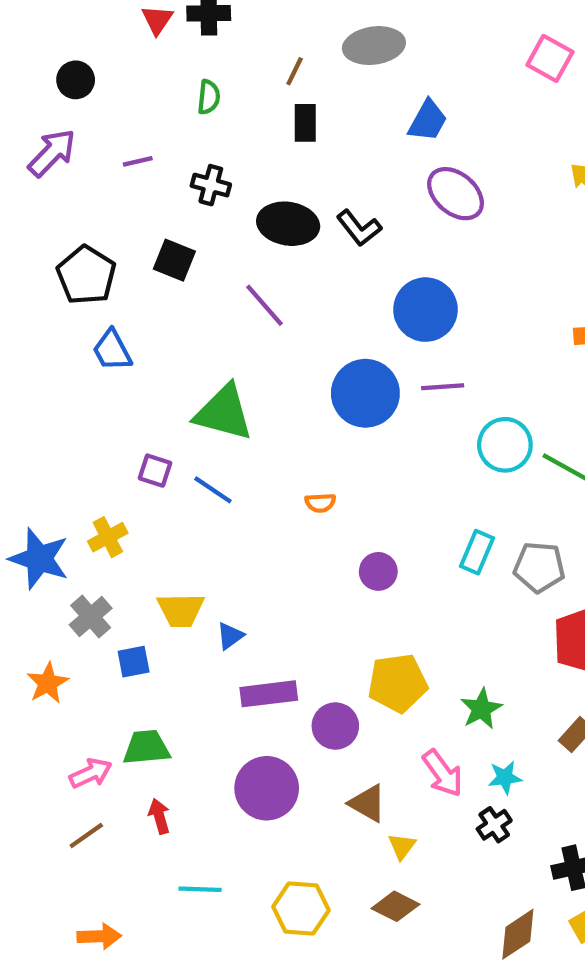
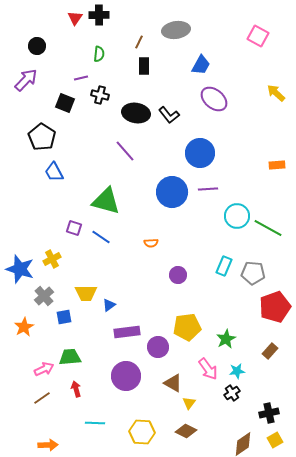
purple line: (138, 161) -> (81, 78), moved
black square: (174, 260) -> (65, 103), moved

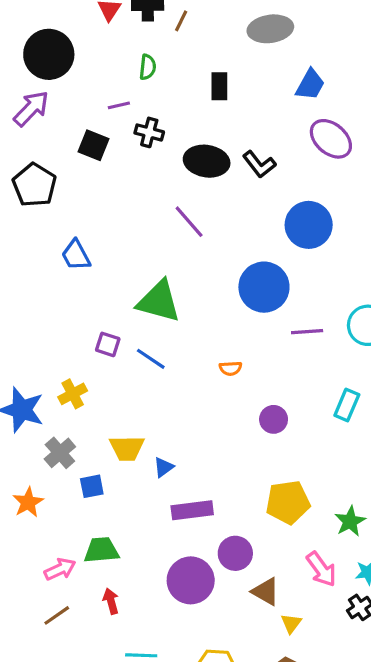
brown line: (139, 42) -> (181, 21), moved
black circle: (37, 46) -> (49, 54), size x1.8
black pentagon: (42, 137) -> (34, 185), moved
purple line: (208, 189) -> (307, 332), moved
purple circle: (158, 347) -> (235, 553), moved

